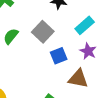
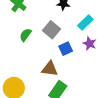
brown triangle: (78, 79) -> (50, 69), moved

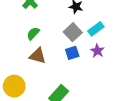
gray square: (51, 30) -> (73, 32), moved
brown triangle: (50, 69) -> (38, 56), moved

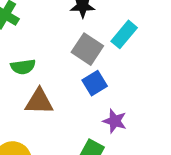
green semicircle: (33, 33) -> (23, 67), turned -128
purple star: (97, 51) -> (115, 121), moved

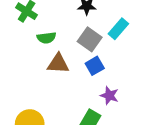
green semicircle: (23, 67) -> (46, 38), moved
brown triangle: (39, 102) -> (58, 64), moved

